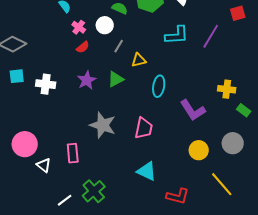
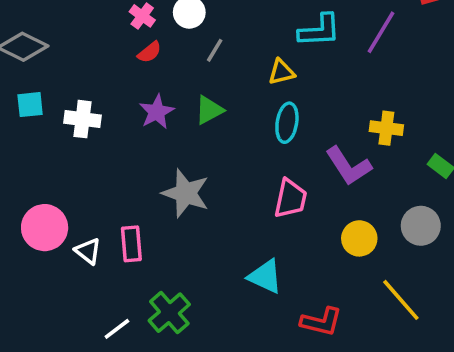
yellow triangle: (139, 60) -> (281, 72), moved
yellow cross: (227, 89) -> (386, 128), moved
pink trapezoid: (144, 128) -> (291, 199), moved
white triangle: (44, 165) -> (88, 251), moved

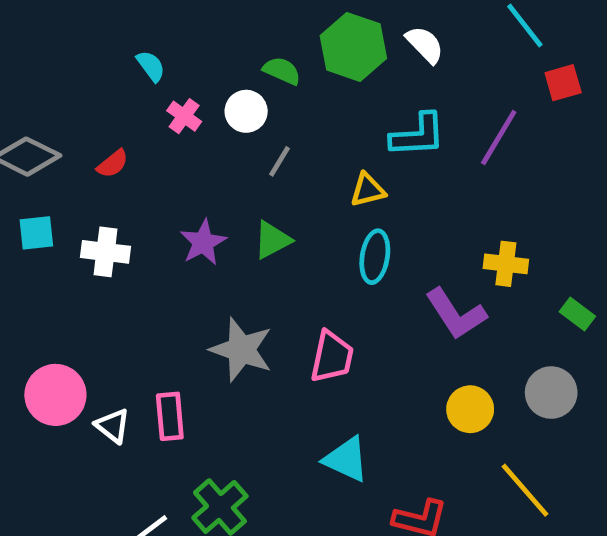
red semicircle: (149, 52) -> (113, 164), moved
pink trapezoid: (291, 199) -> (332, 357), moved

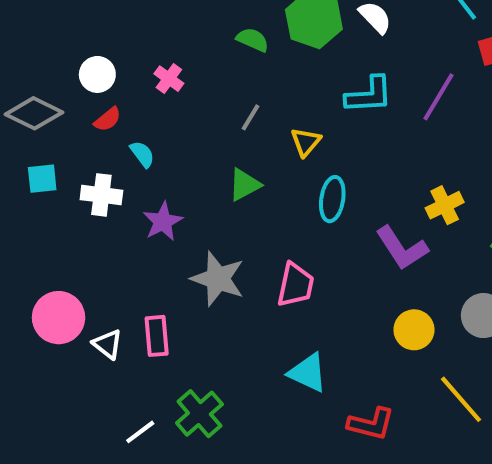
cyan semicircle: (151, 66) -> (142, 154), moved
white circle: (246, 111) -> (97, 74), moved
yellow triangle: (368, 190) -> (306, 142), moved, turned -36
purple star: (203, 242) -> (163, 222), moved
yellow cross: (506, 264) -> (445, 205), turned -33

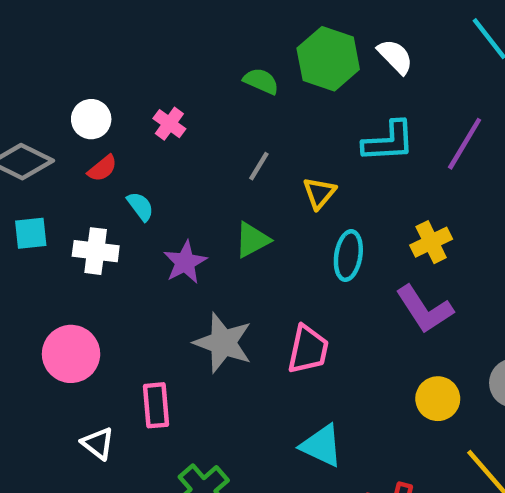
yellow cross: (445, 205) -> (431, 242), moved
purple star: (163, 222) -> (185, 262), moved
pink circle: (59, 318) -> (71, 354), moved
white triangle: (108, 344) -> (98, 443), moved

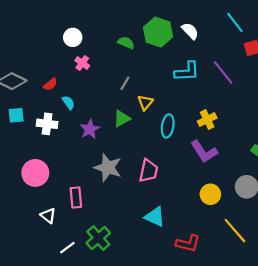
white circle: (91, 119) -> (73, 37), moved
purple line: (465, 144) -> (223, 73), turned -70
yellow triangle: (319, 193) -> (145, 102), moved

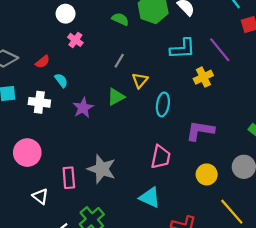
yellow cross: (207, 120) -> (203, 77), moved
purple L-shape: (204, 152) -> (200, 131), turned 132
gray star: (108, 168) -> (102, 169), moved
pink trapezoid: (148, 171) -> (161, 157), moved

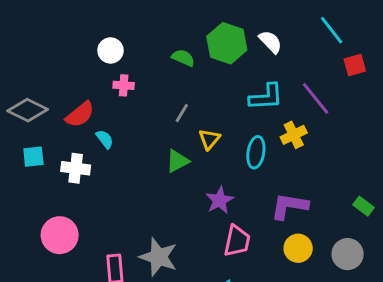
pink cross: (75, 40) -> (124, 85), turned -32
red semicircle: (43, 62) -> (80, 114), size x1.5
cyan ellipse: (163, 104) -> (256, 152), moved
purple star: (83, 108) -> (220, 200), moved
yellow circle: (207, 174) -> (298, 248), moved

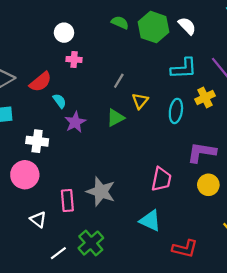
green semicircle: (183, 58) -> (120, 23), moved
white cross: (76, 168) -> (37, 141), moved
purple star: (220, 200) -> (75, 122), moved

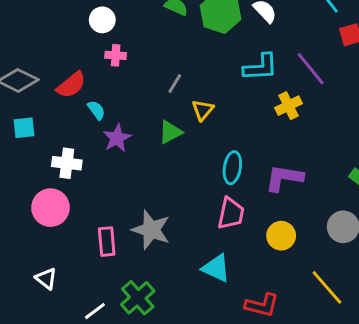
cyan ellipse: (176, 111) -> (232, 168), moved
yellow circle: (208, 185) -> (281, 236), moved
white triangle: (38, 220) -> (46, 279), moved

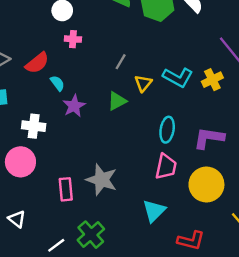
cyan L-shape: (260, 67) -> (178, 77), moved, turned 32
yellow circle: (281, 236) -> (206, 185), size x1.5
cyan triangle: (216, 268) -> (154, 211), turned 50

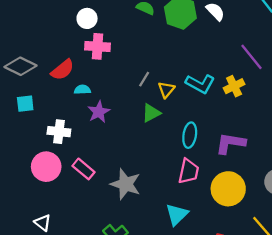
pink cross: (73, 39) -> (98, 46), size x1.5
gray line: (121, 62) -> (144, 79), moved
cyan semicircle: (57, 83) -> (82, 90), turned -56
green triangle: (117, 101) -> (151, 113), moved
pink rectangle: (66, 189) -> (84, 169), moved, turned -45

